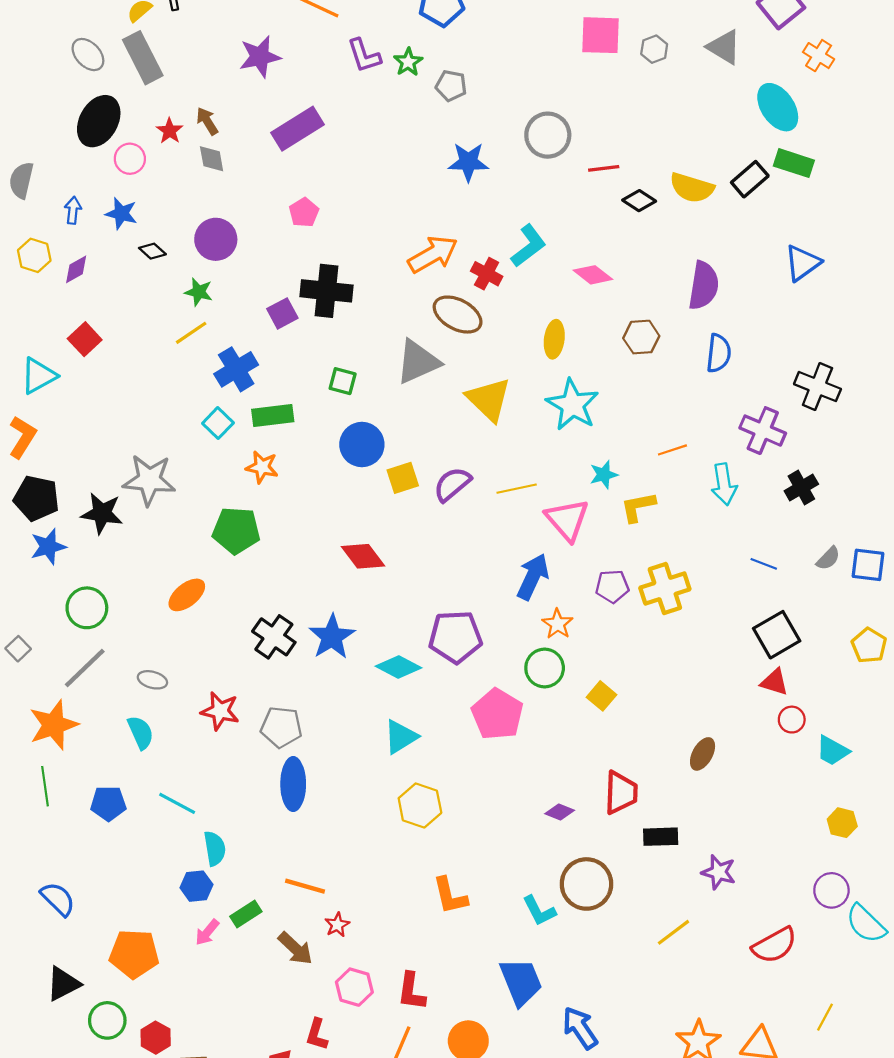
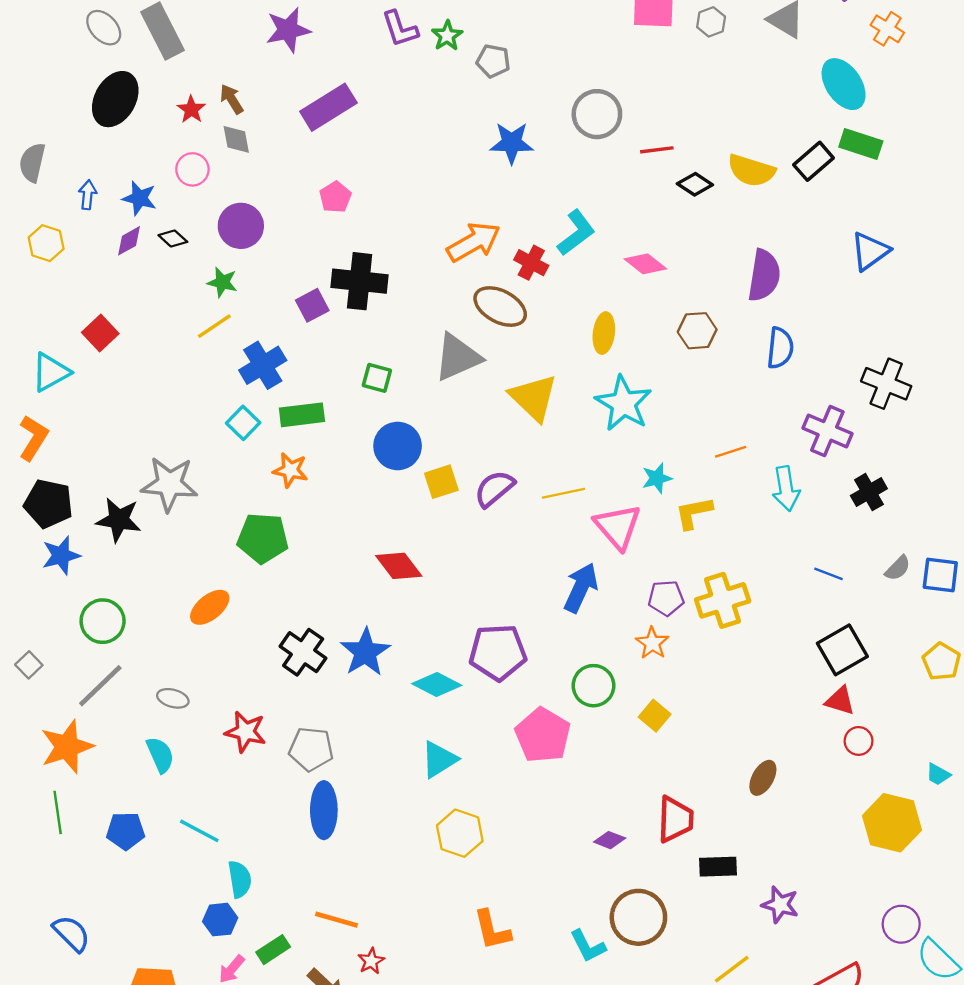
pink circle: (130, 159) -> (192, 169), moved
purple diamond: (76, 269) -> (129, 241), moved
orange star: (557, 624) -> (652, 643), moved
cyan trapezoid: (833, 751) -> (938, 774), moved, size x0.7
yellow hexagon: (842, 823) -> (892, 823), moved, size x1.8

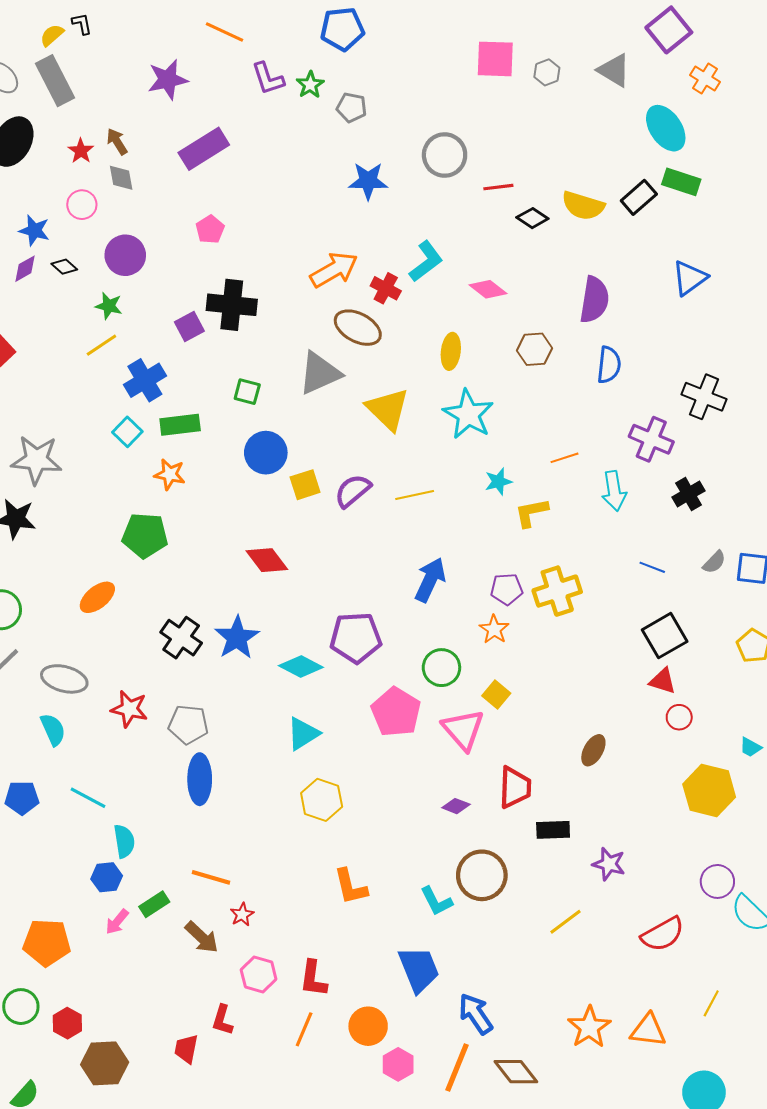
gray star: (169, 484) -> (36, 460), moved
pink triangle: (618, 527) -> (463, 730), moved
gray ellipse: (173, 698) -> (64, 679), size x1.6

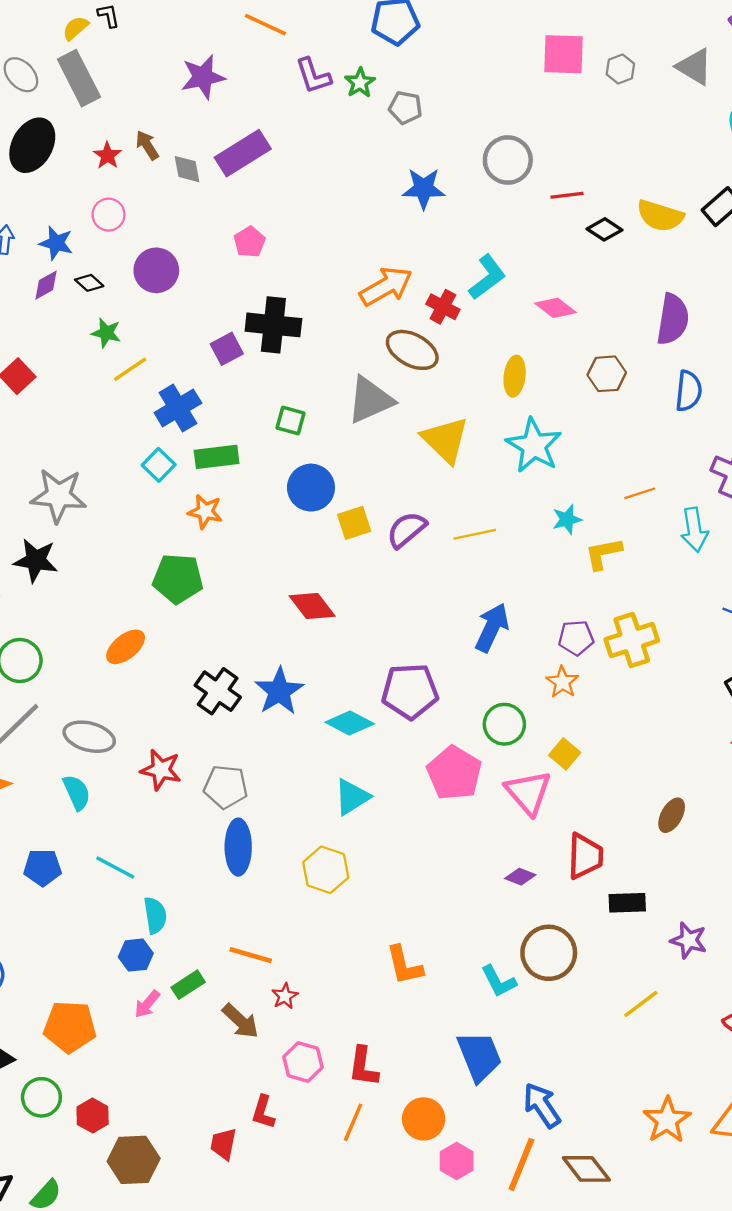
gray diamond: (121, 178) -> (187, 169), moved
green star: (109, 306) -> (106, 333), moved
yellow hexagon: (322, 800) -> (326, 870), moved

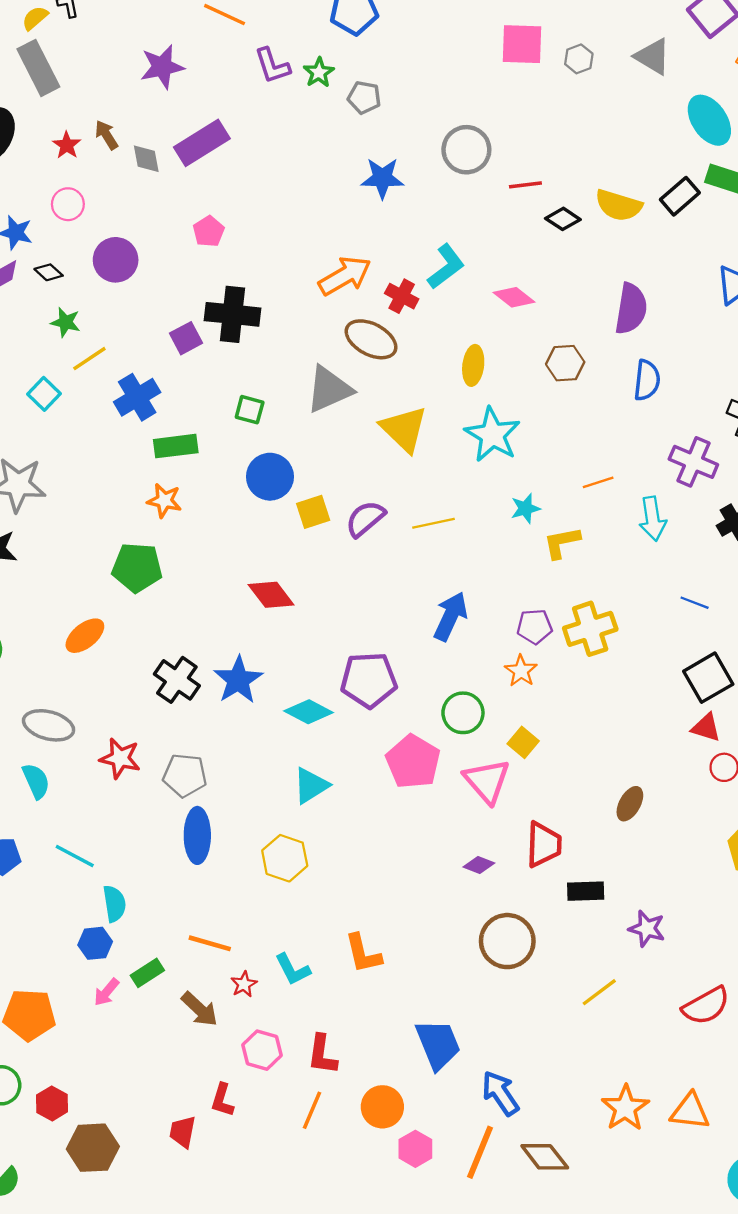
cyan square: (159, 465) -> (44, 394), moved
cyan L-shape: (499, 981) -> (293, 969), moved

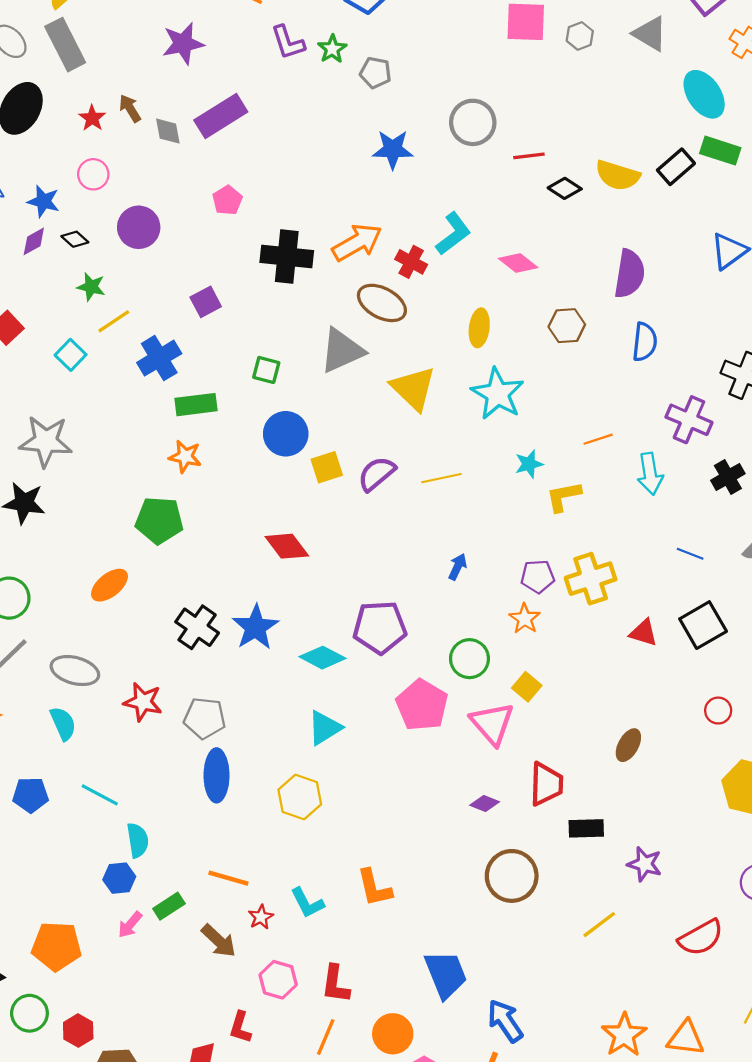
black cross: (233, 314) -> (287, 256), moved
blue arrow: (450, 616) -> (458, 567), size x0.6
red triangle: (706, 728) -> (644, 633), moved

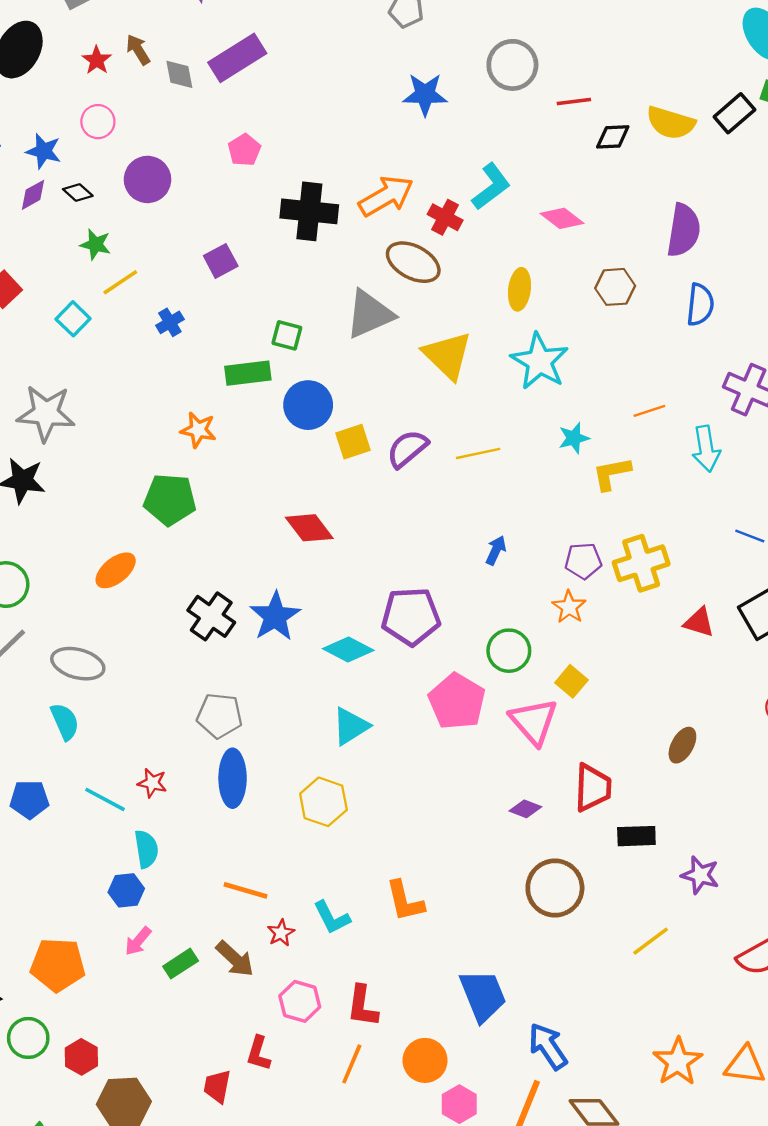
black diamond: (565, 188) -> (613, 137), turned -36
blue cross: (159, 358) -> (170, 322), size x0.6
green rectangle: (196, 405) -> (248, 373), moved
red star: (143, 702) -> (152, 783), moved, size x0.7
green rectangle: (169, 906) -> (181, 964), moved

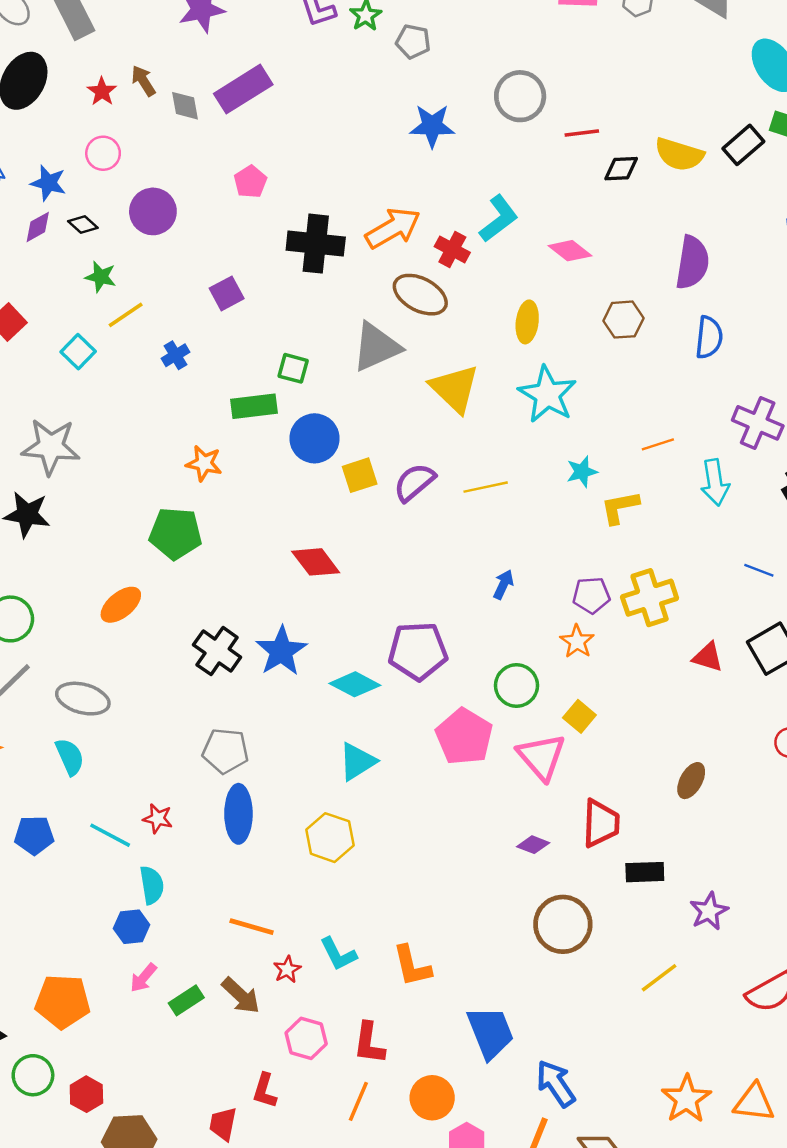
purple star: (700, 875) -> (709, 911), turned 30
orange L-shape: (405, 901) -> (412, 966), moved

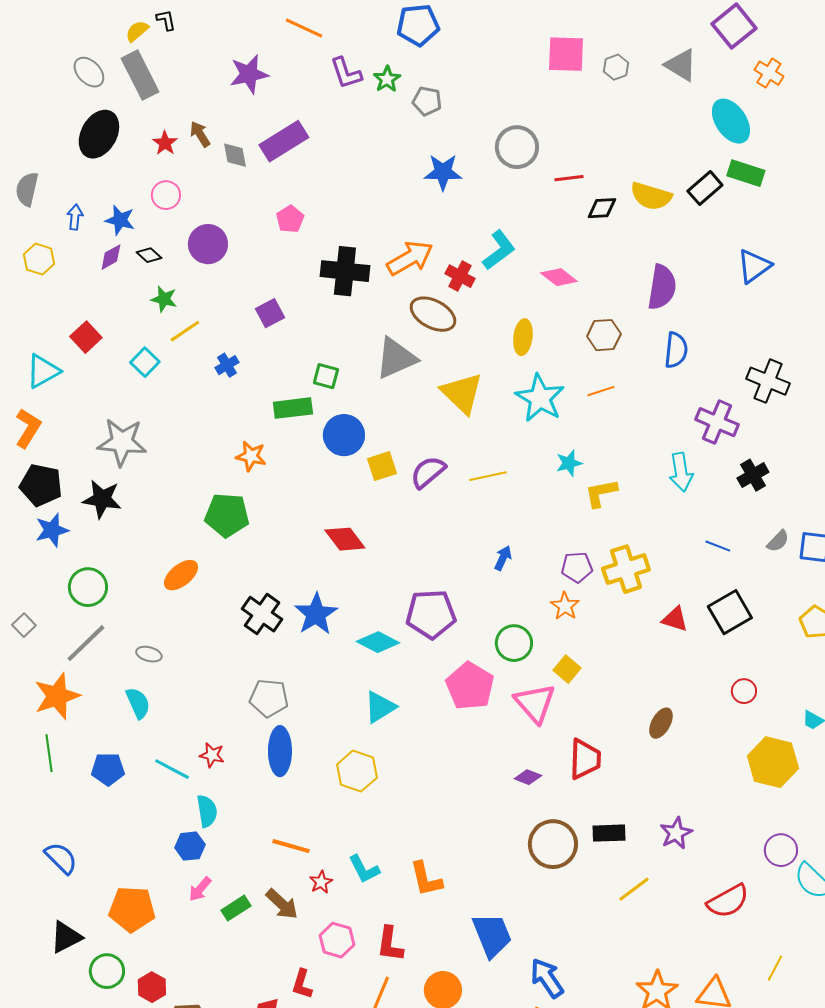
orange line: (658, 444) -> (601, 391), moved
gray ellipse: (83, 699) -> (149, 654), size x0.6
black rectangle: (645, 872) -> (609, 833), moved

